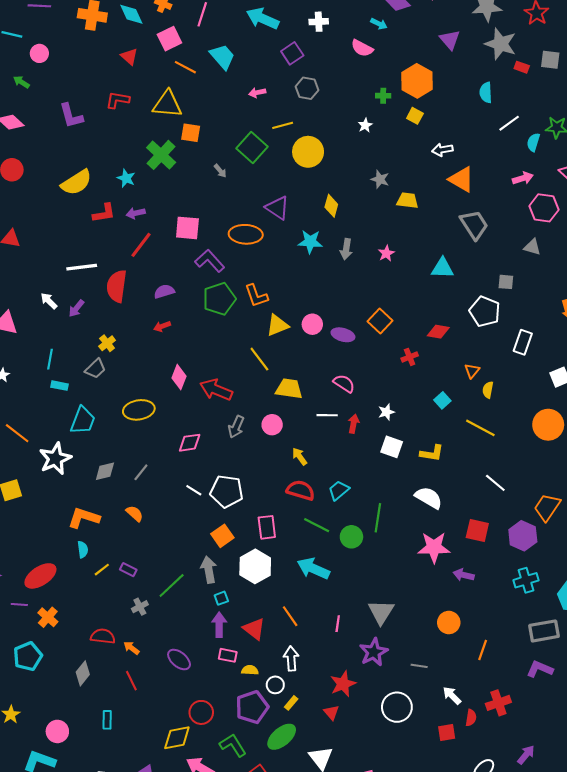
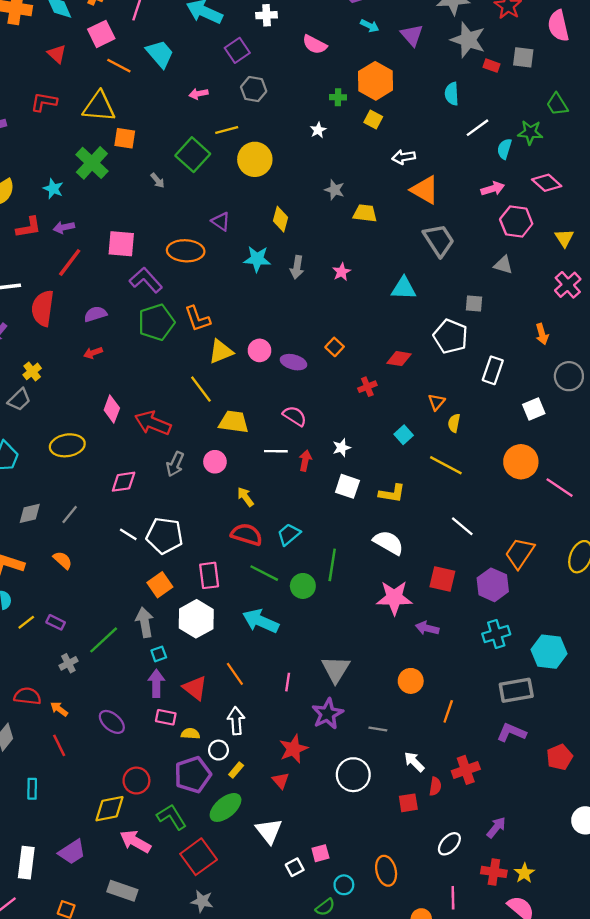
cyan arrow: (379, 24) -> (370, 26), moved
purple triangle: (277, 208) -> (221, 221), size x0.7
orange square: (380, 321) -> (335, 347), size x0.7

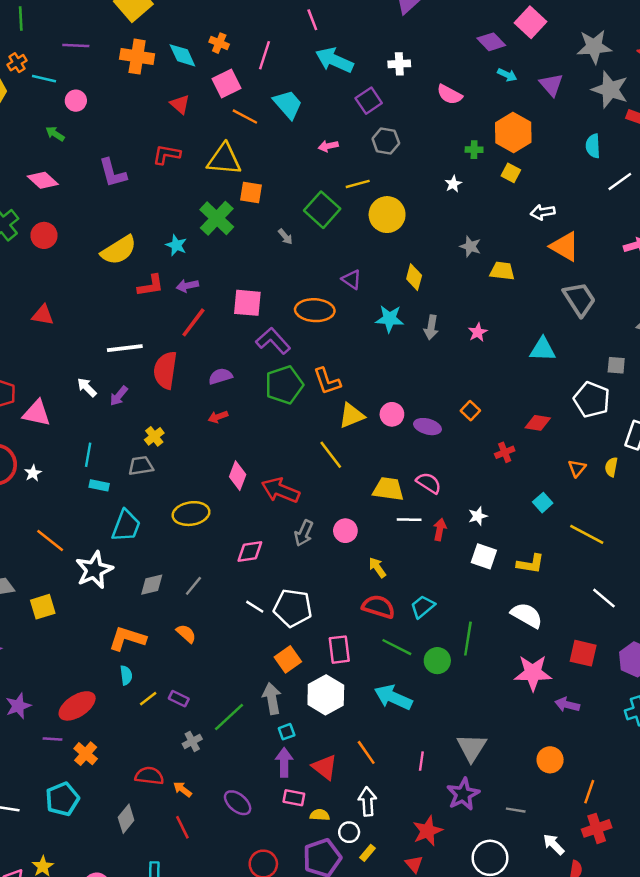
gray trapezoid: (19, 400) -> (141, 466), turned -145
yellow trapezoid: (234, 422) -> (388, 489), moved
yellow semicircle: (454, 423) -> (611, 467), moved
red cross: (466, 770) -> (597, 828), moved

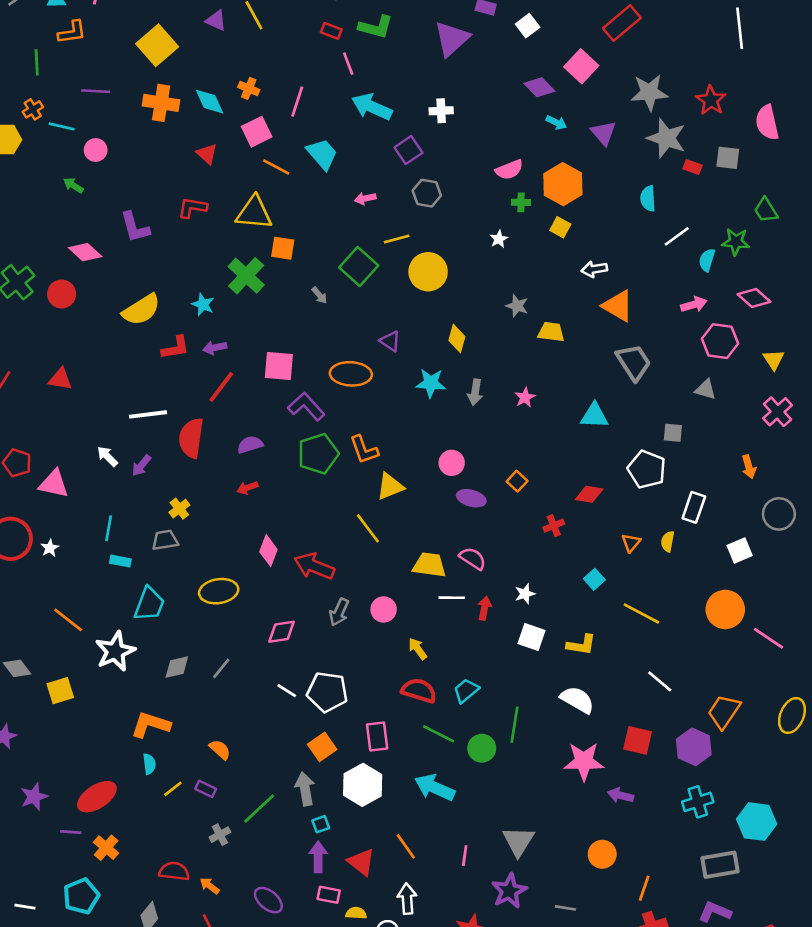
pink semicircle: (450, 94) -> (509, 170), moved, turned -50
pink diamond: (43, 180) -> (85, 252), moved
pink circle: (392, 414) -> (452, 463), moved
orange semicircle: (186, 634) -> (220, 750), moved

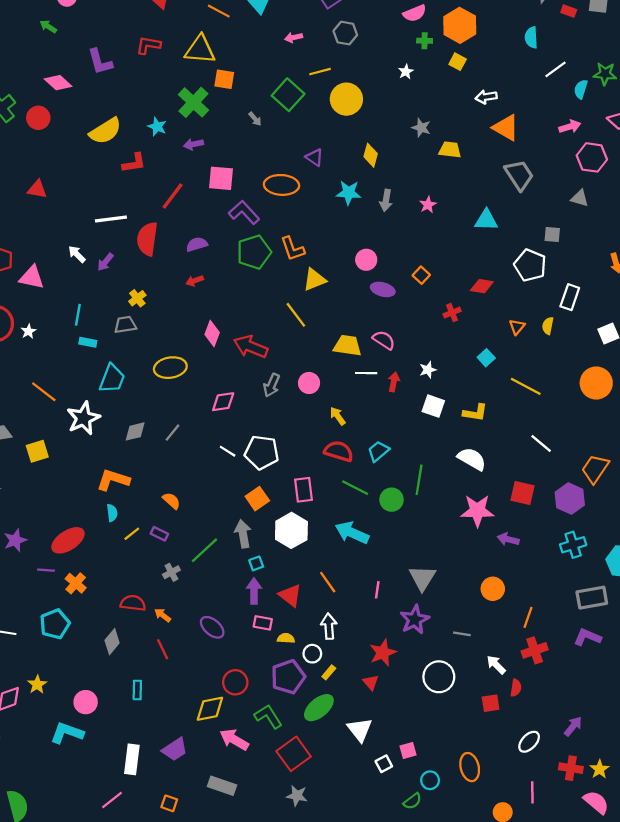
purple arrow: (215, 348) -> (193, 144), moved

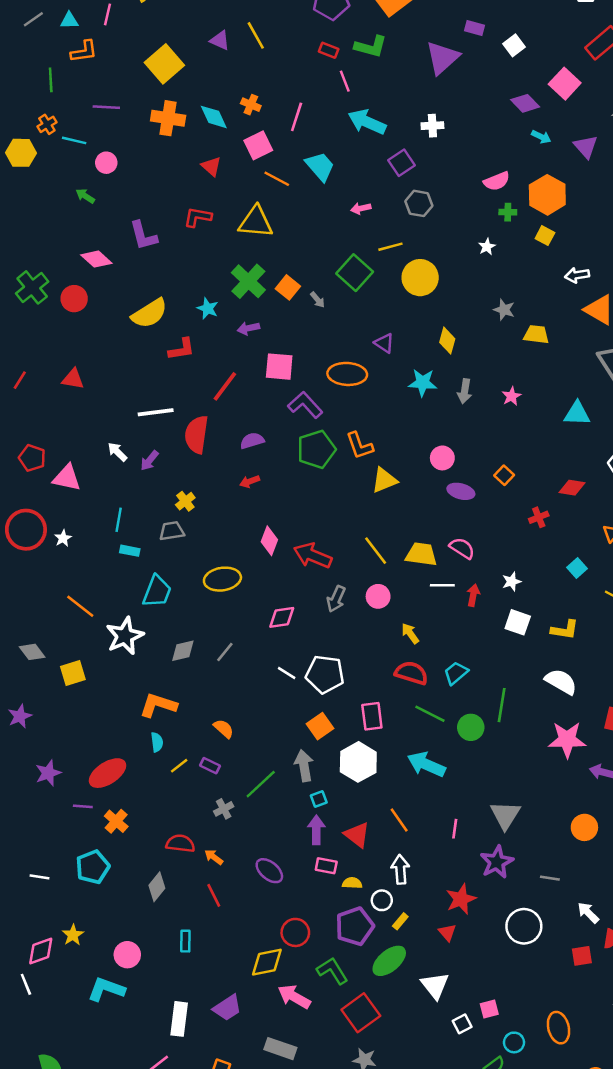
orange square: (224, 79) -> (288, 287), moved, turned 30
yellow line: (296, 315) -> (376, 551), moved

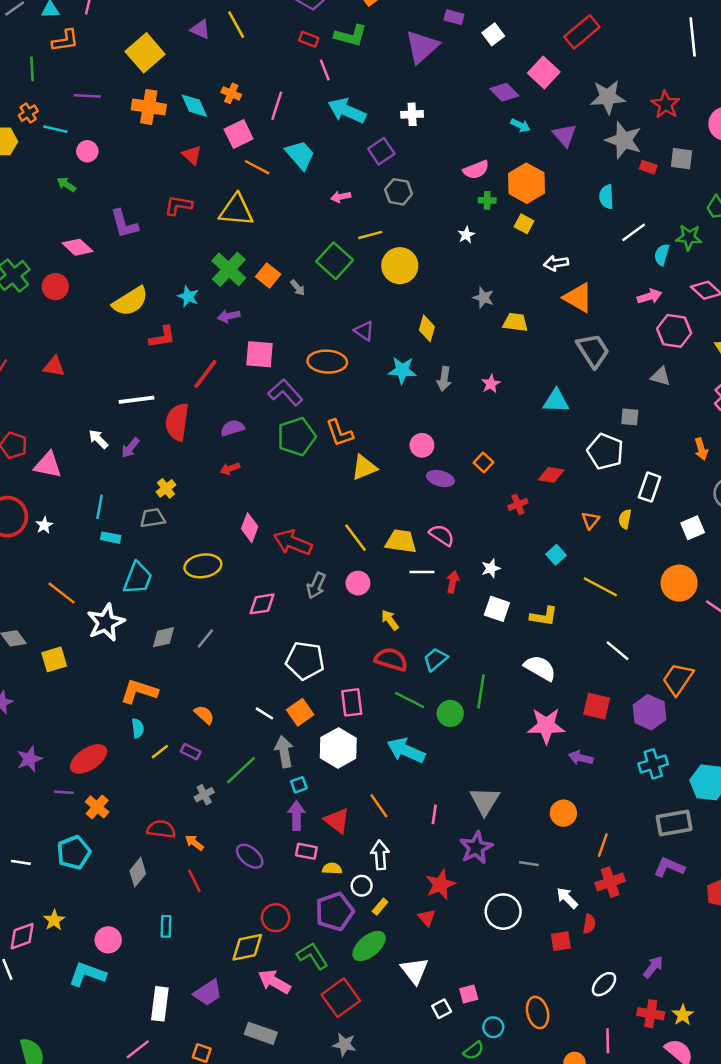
white line: (287, 673) -> (264, 713), moved

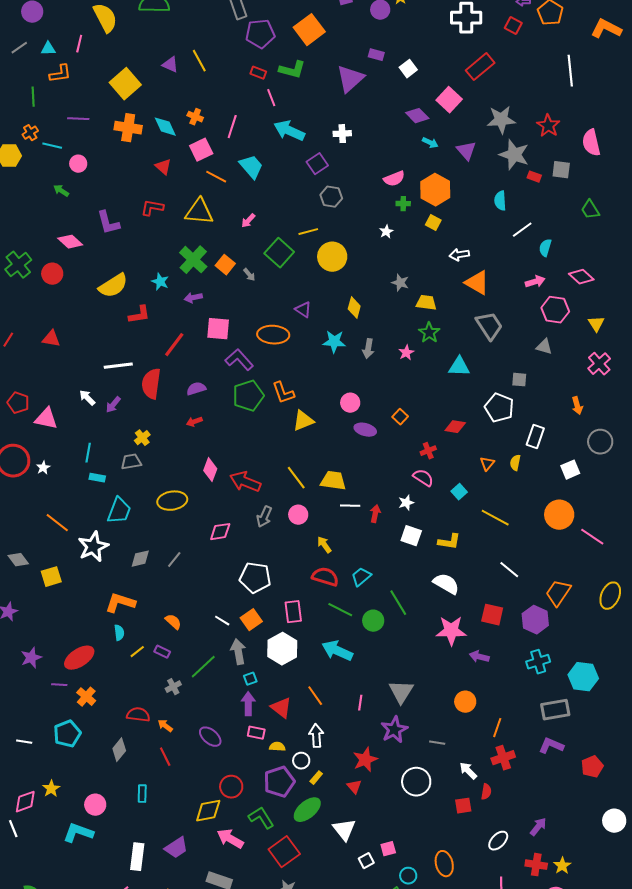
pink arrow: (341, 197) -> (248, 221), moved, turned -35
green star: (689, 237) -> (429, 333), moved, turned 30
pink semicircle: (442, 535) -> (423, 478), moved
green line: (481, 691) -> (398, 603), turned -40

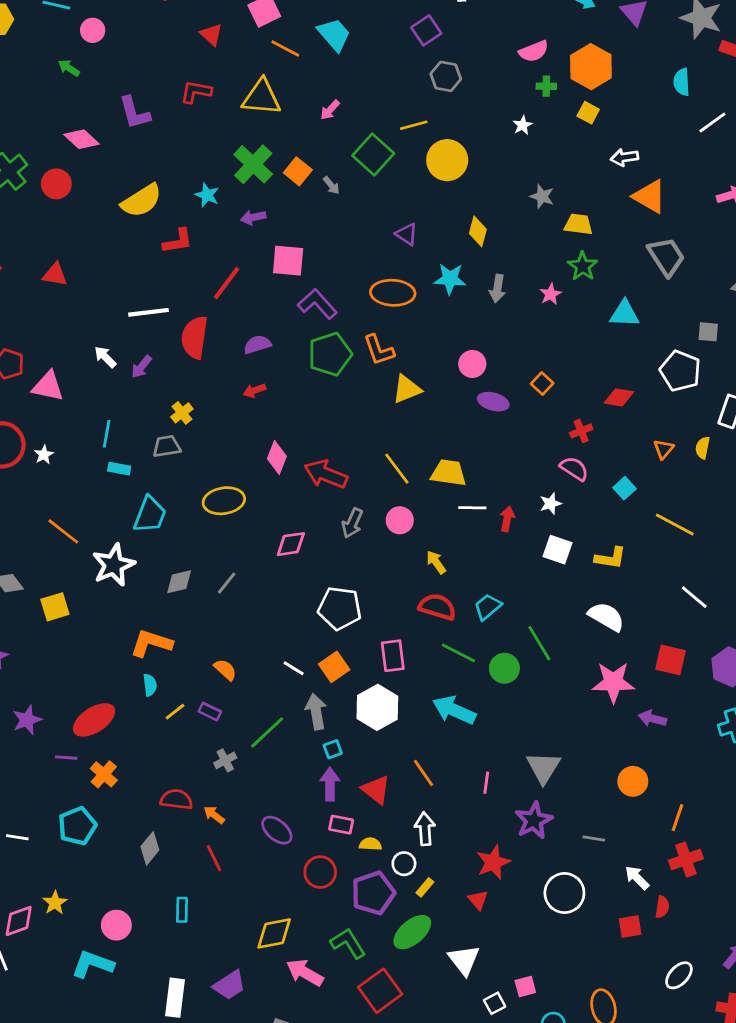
orange ellipse: (273, 335) -> (393, 293), moved
red circle: (231, 787) -> (320, 872), moved

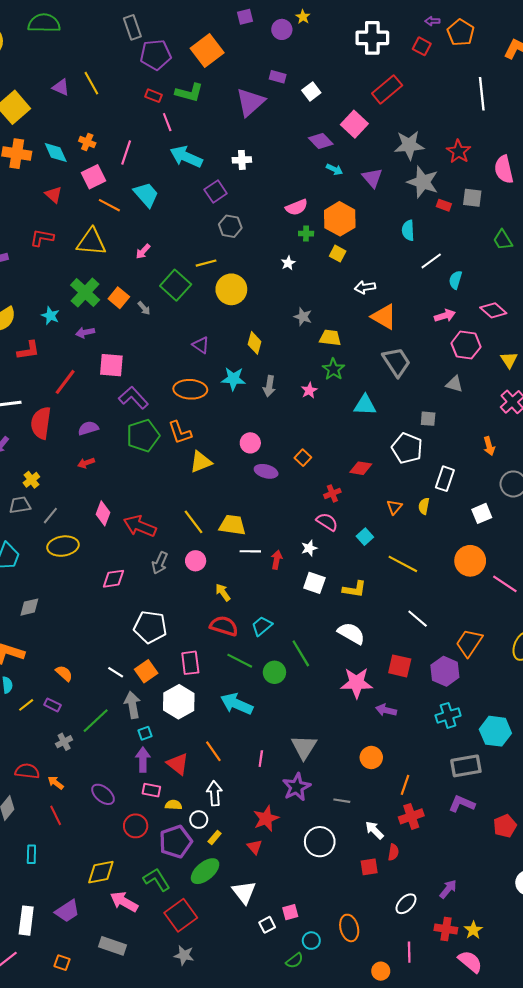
gray line: (227, 583) -> (50, 516), moved

